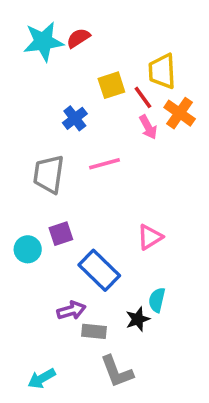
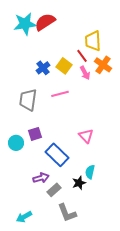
red semicircle: (78, 38) -> (45, 22), size x1.5
yellow square: (111, 85) -> (64, 66), moved, turned -35
pink triangle: (150, 237) -> (86, 136), turned -42
gray rectangle: (94, 331) -> (54, 190), turned -48

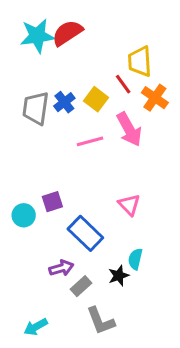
pink arrow: (85, 73) -> (129, 129), moved, size x1.6
gray trapezoid: (28, 100) -> (36, 108), moved

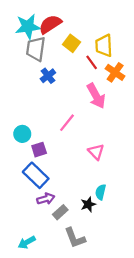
yellow square: (96, 99) -> (71, 43), moved
gray trapezoid: (36, 108) -> (36, 49), moved
pink line: (90, 141) -> (67, 123), moved, turned -36
cyan circle: (24, 215) -> (22, 134), moved
blue rectangle: (85, 233) -> (36, 175), moved

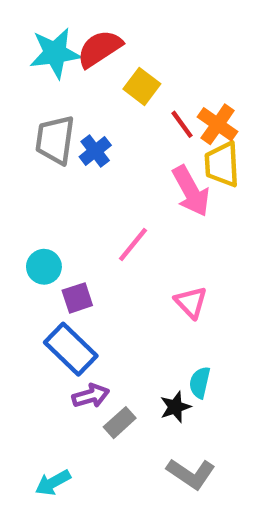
yellow trapezoid: (104, 46) -> (222, 164), moved
gray trapezoid: (36, 49) -> (55, 140), moved
orange cross: (115, 72) -> (218, 124), moved
gray L-shape: (75, 238) -> (191, 474), moved, turned -35

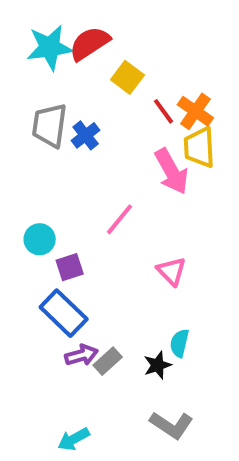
gray rectangle: (120, 423) -> (108, 361), moved
cyan arrow: (53, 483) -> (74, 439), moved

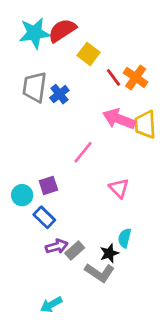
yellow trapezoid: (199, 147) -> (145, 125), moved
pink arrow: (171, 171) -> (119, 119), turned 140
cyan circle: (40, 239) -> (22, 195), moved
blue rectangle: (64, 313) -> (44, 217), size x0.7
gray L-shape: (171, 425) -> (100, 273), moved

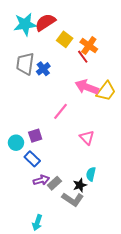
orange cross: (136, 77) -> (89, 46), moved
yellow trapezoid: (145, 125) -> (106, 91), turned -140
cyan arrow: (51, 305) -> (37, 223), turned -42

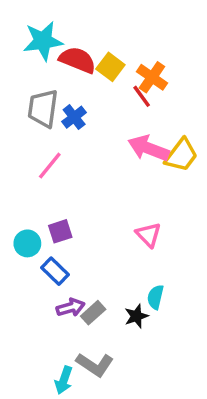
red semicircle: (45, 22) -> (78, 60), moved, turned 55
pink line: (60, 111) -> (50, 166), moved
gray L-shape: (73, 199) -> (95, 365), moved

